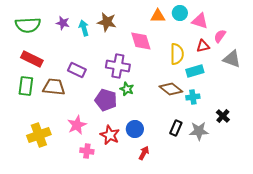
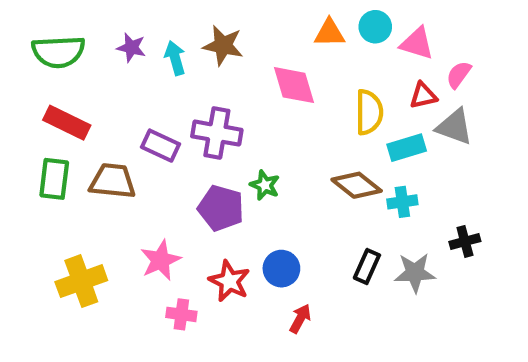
gray triangle: (232, 59) -> (454, 127), moved
purple cross: (118, 66) -> (217, 133), moved
black cross: (223, 116) -> (465, 241), turned 32

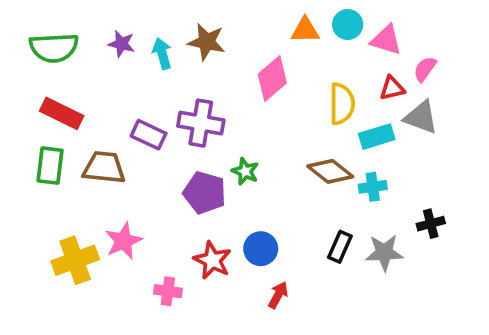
pink diamond: (294, 85) -> (272, 79), turned 66
pink star: (161, 260) -> (123, 241), moved

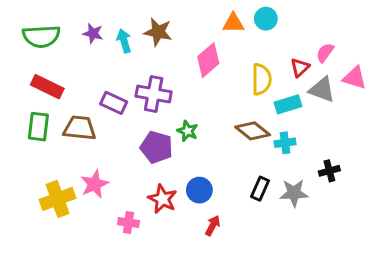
pink triangle: (386, 40) -> (354, 78), moved
red triangle: (392, 88) -> (300, 67), turned -30

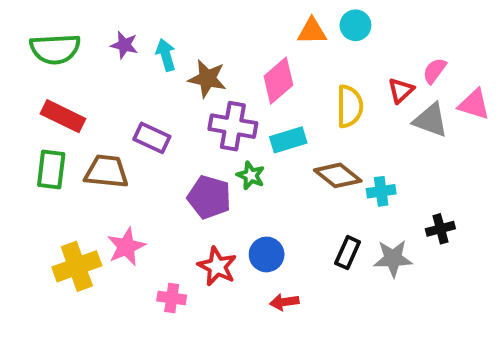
brown star: (158, 32) -> (207, 79), moved
purple cross: (154, 94) -> (233, 126), moved
cyan rectangle: (288, 104) -> (288, 140), moved
red arrow: (213, 226) -> (284, 302), turned -126

